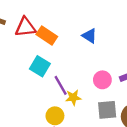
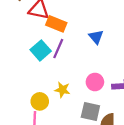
orange rectangle: (47, 36) -> (56, 24), turned -30
purple line: (61, 85) -> (58, 49), moved, turned 36

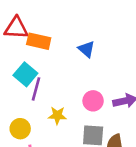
purple line: (58, 49) -> (36, 89), moved
yellow circle: (40, 101) -> (20, 129), moved

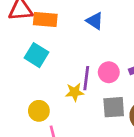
purple line: (36, 89) -> (86, 78), moved

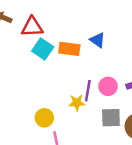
orange rectangle: (45, 20) -> (69, 49), moved
cyan square: (37, 55) -> (43, 49), moved

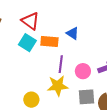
red triangle: (32, 27) -> (30, 21), moved, turned 42
purple line: (88, 91) -> (61, 64), moved
yellow star: (77, 103) -> (58, 86), size x1.5

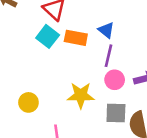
purple line: (61, 64) -> (109, 56), moved
yellow circle: (31, 100) -> (28, 102), moved

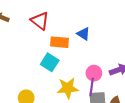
cyan square: (48, 36) -> (50, 62), moved
purple line: (109, 56) -> (92, 87), moved

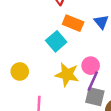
pink circle: (94, 73) -> (91, 66), moved

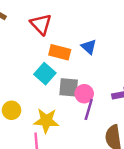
yellow star: (67, 75) -> (46, 121), moved
gray square: (95, 97) -> (69, 87), moved

